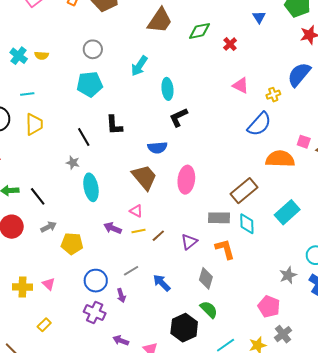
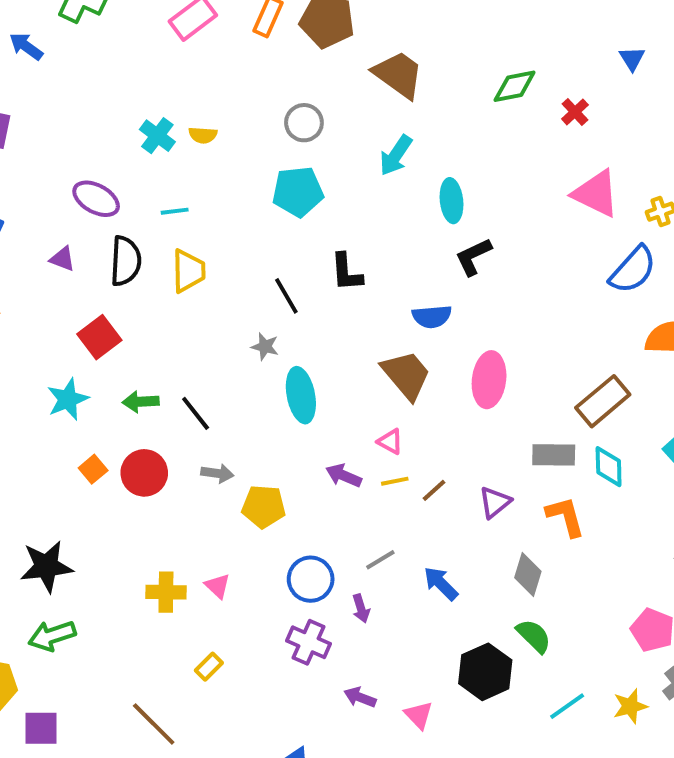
brown trapezoid: (160, 21) -> (398, 74), moved, turned -88
pink triangle: (241, 85) -> (596, 194), size x1.5
gray arrow: (49, 227) -> (217, 473), turned 35

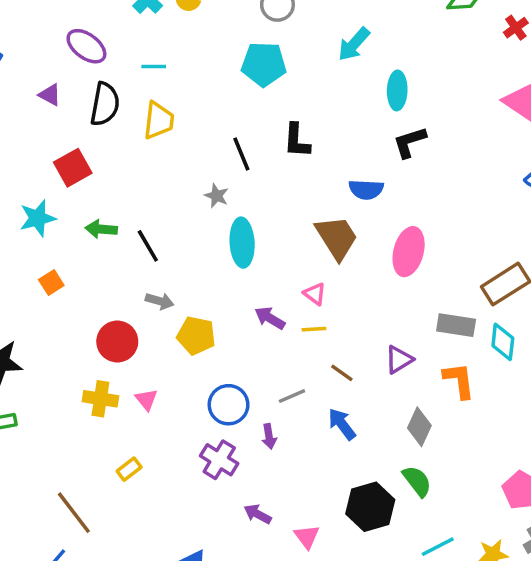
red circle: (144, 473) -> (117, 342), moved
brown line: (434, 490) -> (342, 373), moved, turned 70

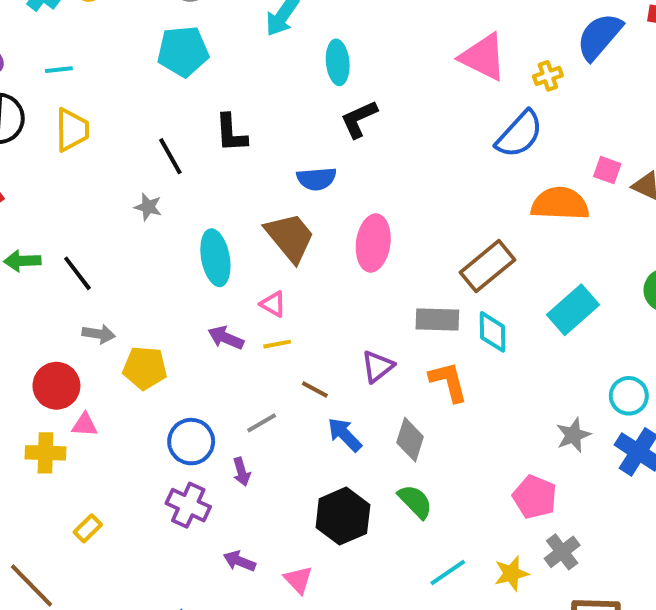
cyan ellipse: (242, 243) -> (215, 258), moved
pink triangle: (146, 400) -> (85, 425), moved, turned -40
blue arrow: (342, 424) -> (345, 435), moved
black hexagon: (370, 507) -> (343, 516), moved

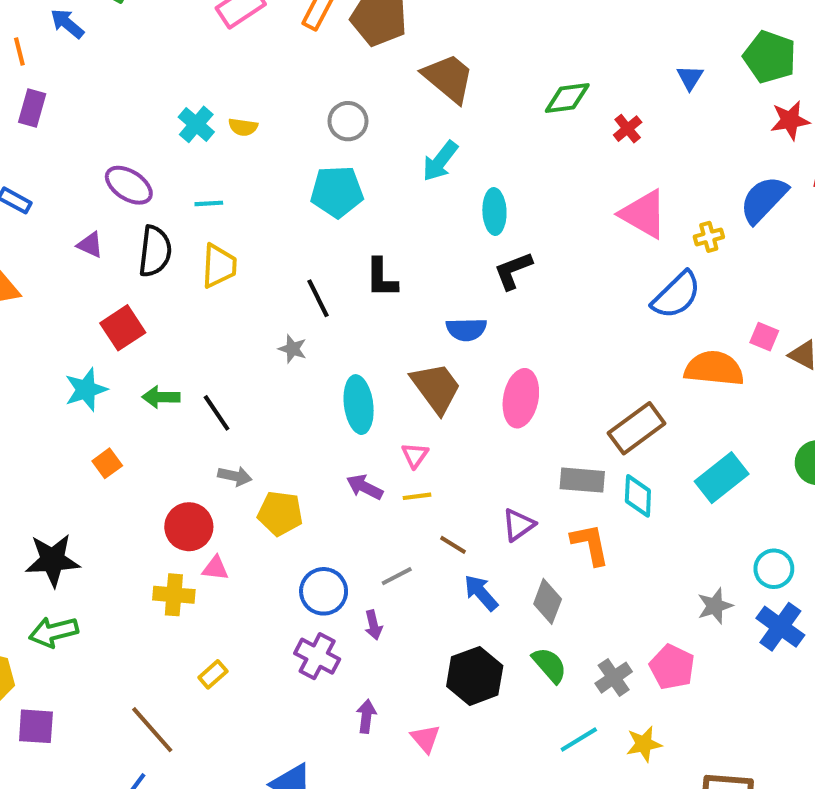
pink triangle: (273, 304) -> (415, 455), turned 32
gray cross: (562, 552) -> (614, 678), moved
purple arrow: (239, 561) -> (366, 716), turned 72

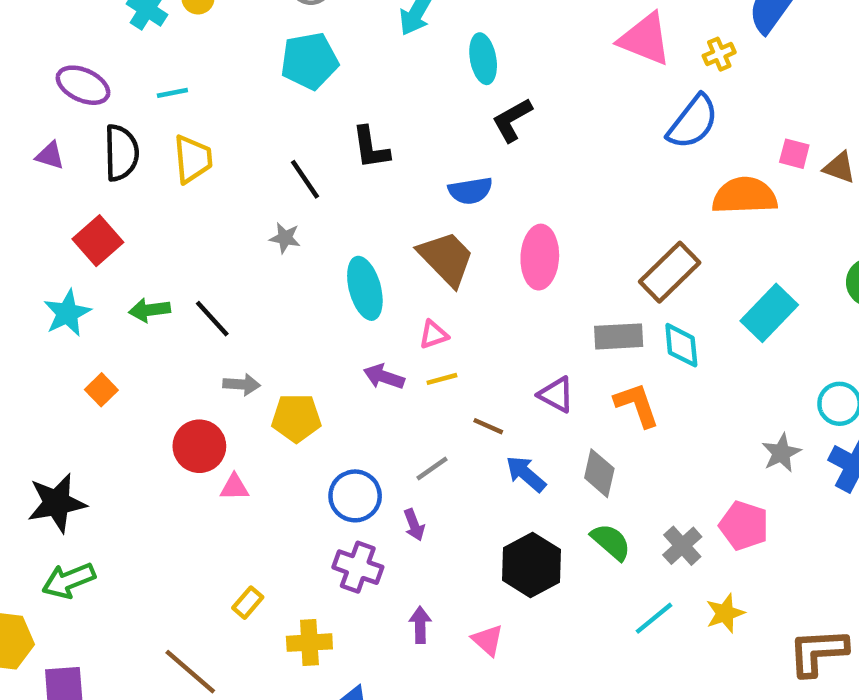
pink triangle: (415, 455) -> (434, 335), turned 44
purple triangle: (518, 525) -> (556, 395), turned -48
yellow cross: (174, 595) -> (309, 643), moved

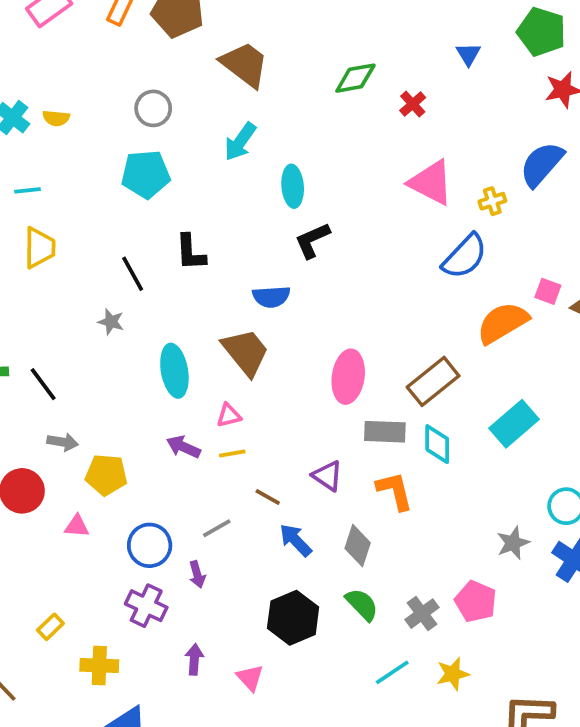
orange semicircle: (745, 196) -> (503, 323), turned -34
pink ellipse: (540, 257) -> (348, 377), moved
pink triangle: (234, 487) -> (77, 526), moved

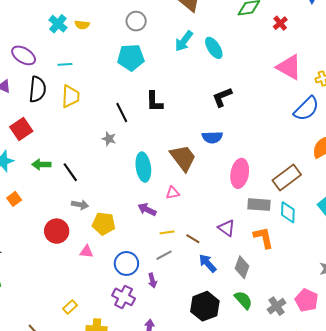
cyan ellipse: (293, 186) -> (214, 48), moved, turned -30
blue semicircle: (271, 297) -> (212, 137), moved
yellow line: (232, 453) -> (167, 232), moved

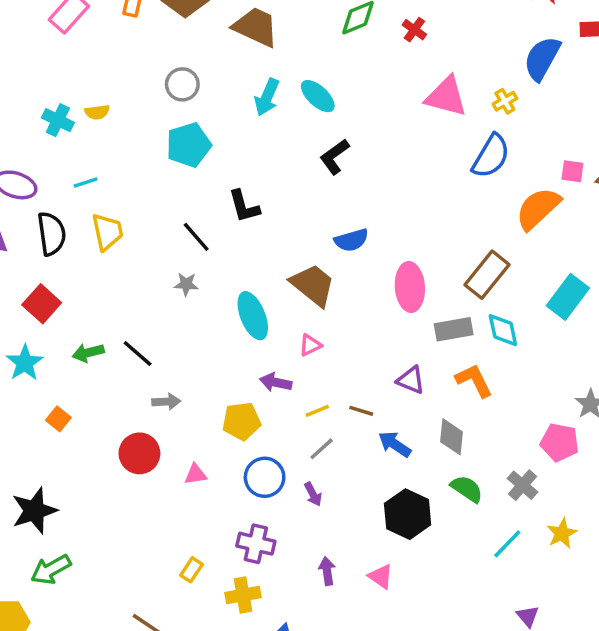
black L-shape: (222, 97) -> (335, 157), moved
yellow pentagon: (104, 224) -> (242, 421), moved
purple cross: (124, 297) -> (256, 544), moved
pink pentagon: (307, 300) -> (560, 442), moved

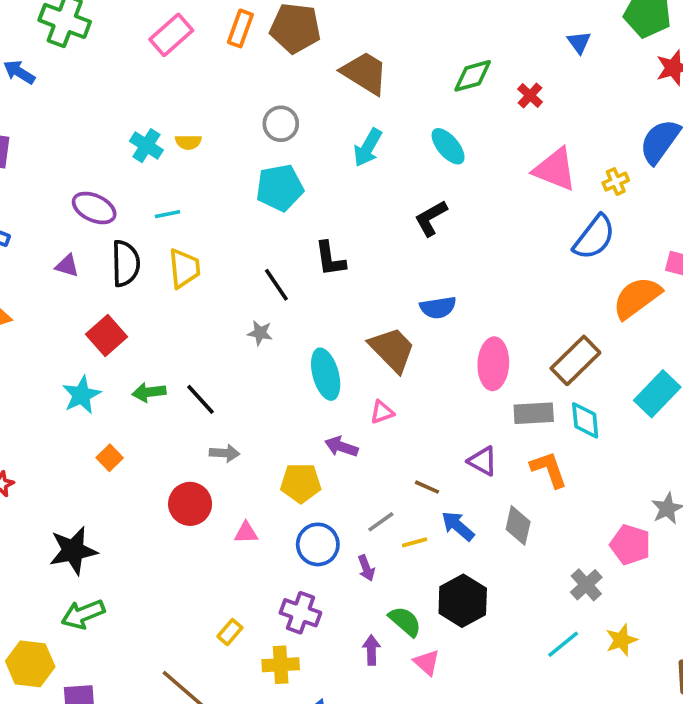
cyan ellipse: (318, 96) -> (448, 146), moved
yellow line: (317, 411) -> (415, 542), moved
green semicircle: (467, 489) -> (405, 621), moved

